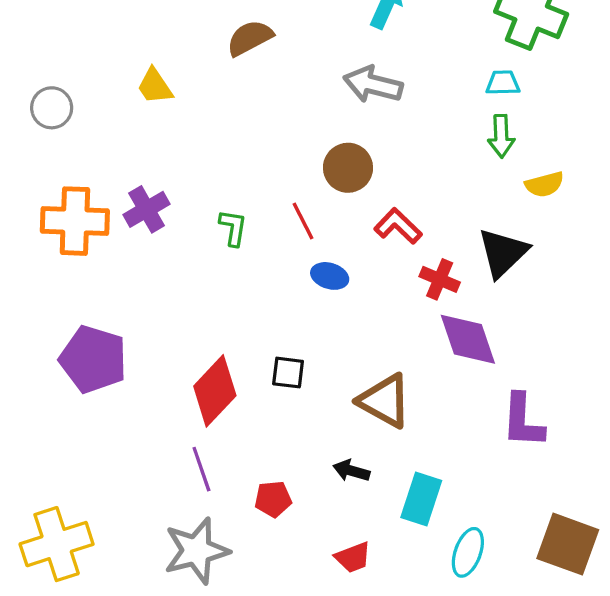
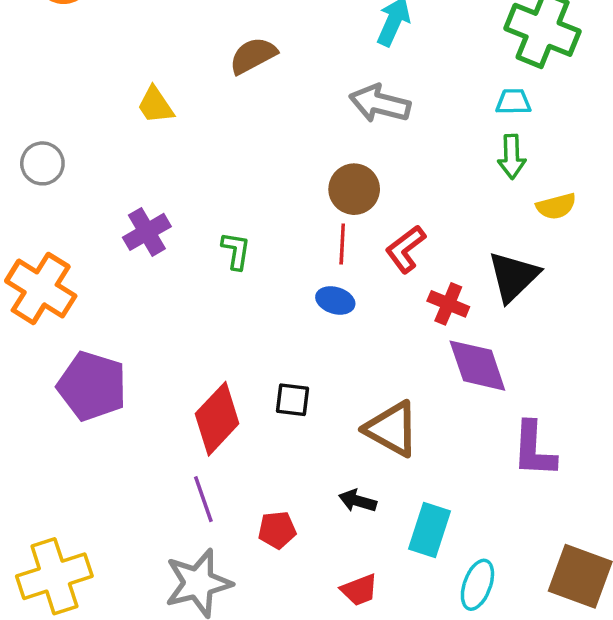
gray circle: (52, 108) -> (42, 163), moved
orange cross: (75, 221) -> (41, 288), moved, turned 30
red line: (303, 221) -> (342, 244), moved, turned 30
red L-shape: (398, 226) -> (406, 249), turned -81

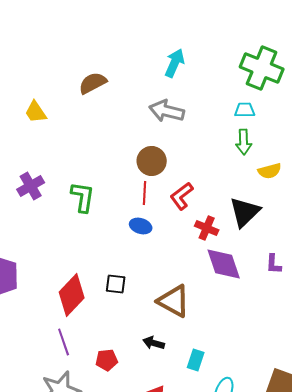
green L-shape: (236, 251) -> (83, 197), size x1.4
purple L-shape: (534, 449) -> (274, 264), moved, size x0.6
cyan rectangle: (429, 530) -> (196, 360), size x0.7

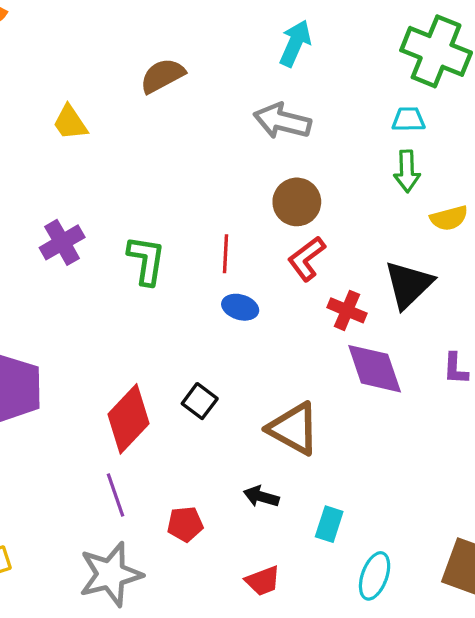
brown circle: (152, 161) -> (297, 202), moved
red line: (145, 193) -> (226, 254), moved
black square: (116, 284) -> (200, 401), turned 30

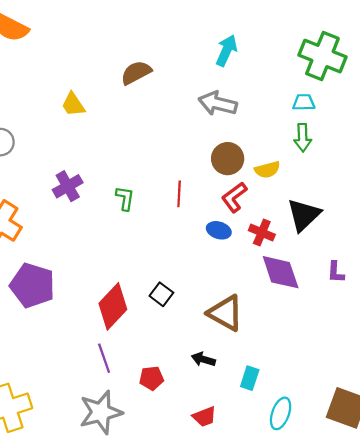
yellow semicircle: (449, 218) -> (267, 170), moved
green L-shape: (146, 260) -> (125, 198), size x0.7
blue ellipse: (240, 307) -> (219, 230), moved

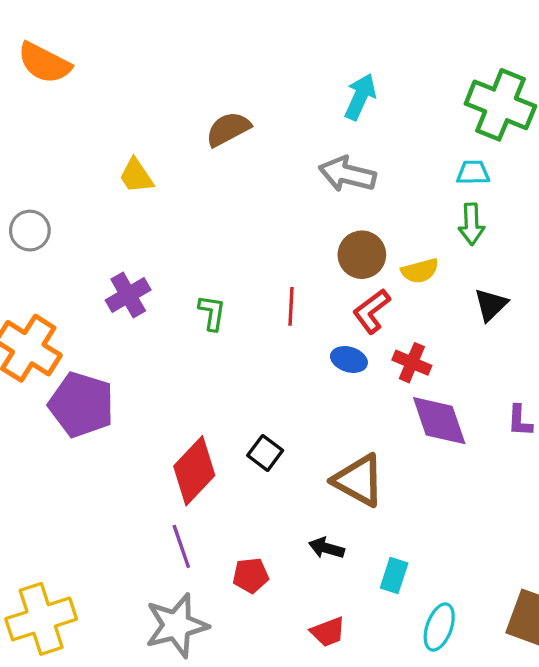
black triangle: (304, 215) -> (491, 305), moved, size x0.7
purple pentagon: (32, 285) -> (81, 405), moved

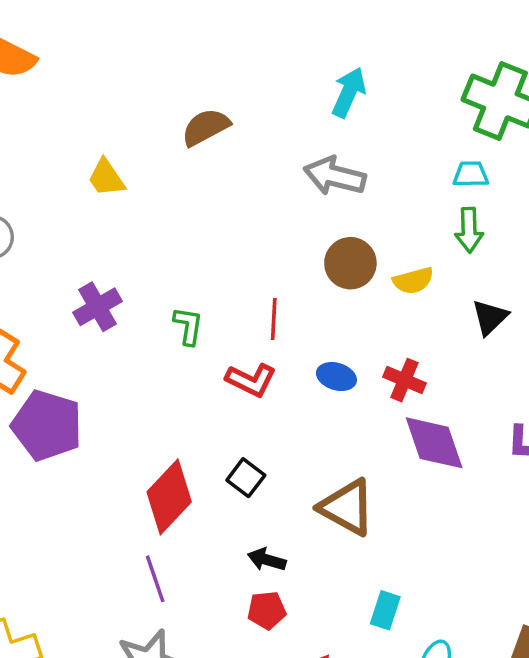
red L-shape: (372, 311) -> (251, 380), moved, turned -117
black arrow: (326, 548) -> (267, 560), moved
red pentagon: (251, 575) -> (267, 610), moved

